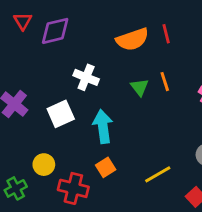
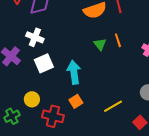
white cross: (86, 77) -> (35, 37), moved

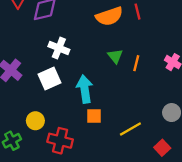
white cross: (35, 37) -> (59, 48), moved
orange line: (118, 40) -> (136, 63), moved, turned 32
orange square: (76, 101) -> (94, 116), moved, turned 32

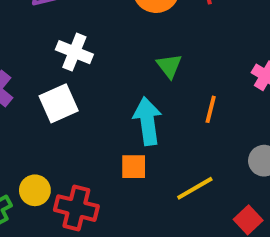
orange line: (136, 63) -> (211, 109), moved
cyan arrow: (85, 89) -> (147, 121), moved
yellow circle: (35, 121) -> (35, 190), moved

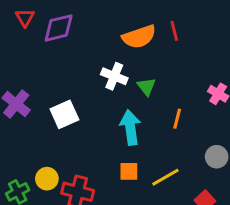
white cross: (74, 52) -> (114, 76), moved
orange square: (134, 167) -> (129, 171), moved

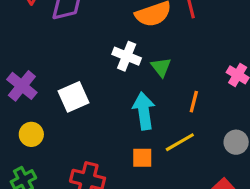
yellow line: (165, 177) -> (180, 142), moved
yellow circle: (47, 179) -> (31, 134), moved

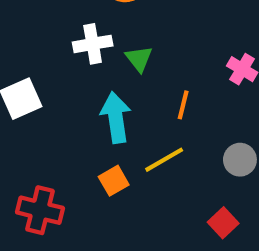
white cross: (127, 56) -> (93, 44), turned -32
orange square: (142, 158) -> (114, 181), turned -30

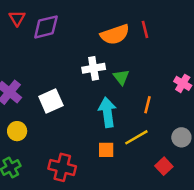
orange square: (114, 181) -> (106, 150), turned 30
red square: (223, 223) -> (164, 166), moved

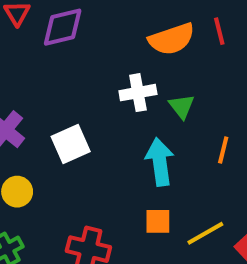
yellow line: (136, 137) -> (205, 233), moved

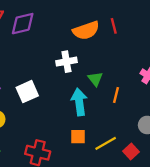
green triangle: (182, 106) -> (95, 79), moved

